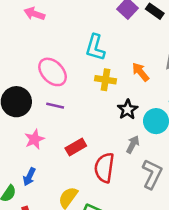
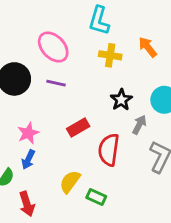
black star: (128, 109) -> (121, 100), moved
pink star: (34, 139) -> (28, 133), moved

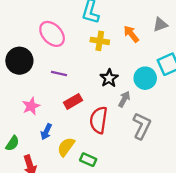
purple line: (56, 83) -> (59, 73), moved
blue arrow: (28, 159) -> (46, 132), moved

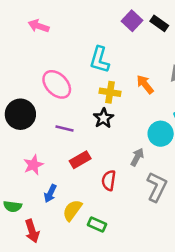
black star: (109, 78) -> (103, 118), moved
red semicircle: (99, 120) -> (109, 180), size x0.7
green semicircle: (12, 143) -> (13, 206), turned 63

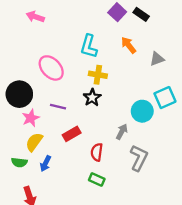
orange arrow: (145, 84) -> (129, 45), moved
pink star: (33, 165) -> (31, 118), moved
green semicircle: (13, 206) -> (19, 162), moved
yellow semicircle: (72, 210) -> (34, 142), moved
green rectangle: (97, 225) -> (97, 179), moved

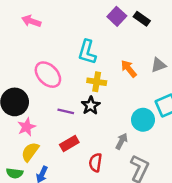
orange arrow: (129, 45) -> (129, 69), moved
purple line: (58, 107) -> (66, 111), moved

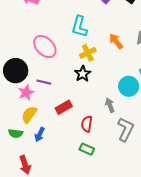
yellow cross: (97, 82) -> (88, 53), turned -35
purple line: (66, 111) -> (44, 82), moved
gray arrow: (122, 141) -> (110, 105), turned -48

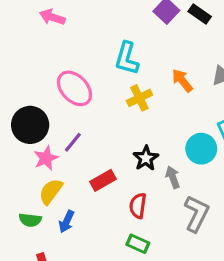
black star: (83, 74) -> (146, 158), moved
purple line: (44, 82) -> (73, 142), turned -64

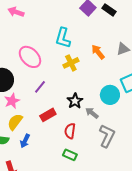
purple line: (73, 142) -> (40, 87), moved
gray arrow: (173, 177) -> (92, 113), turned -32

